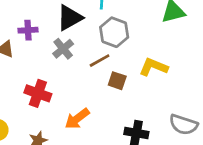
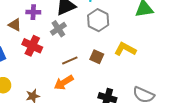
brown line: (100, 61) -> (70, 61), moved
red cross: (38, 93) -> (32, 46), moved

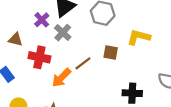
purple cross: (33, 12) -> (42, 20), moved, turned -32
orange arrow: (64, 82) -> (61, 78), moved

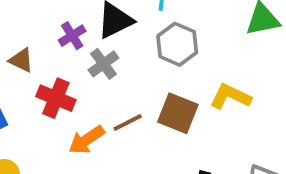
brown square: (111, 53) -> (178, 113), size x1.5

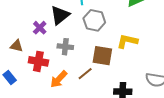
gray cross: (103, 64) -> (65, 47), moved, turned -35
brown line: (128, 122) -> (85, 74), moved

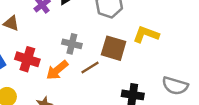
gray cross: (65, 47) -> (72, 44), moved
red cross: (38, 61) -> (27, 59), moved

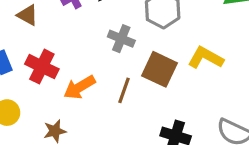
gray cross: (72, 44) -> (121, 39), moved
brown line: (90, 67) -> (124, 90), turned -48

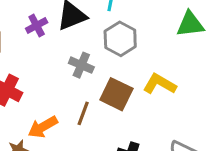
orange arrow: (79, 87) -> (43, 127), moved

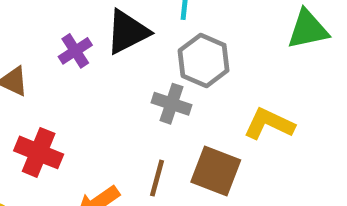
gray cross: (81, 65) -> (172, 104), moved
brown square: (116, 94) -> (216, 171), moved

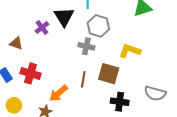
black triangle: (127, 32) -> (64, 17), turned -30

